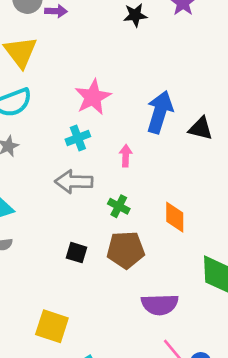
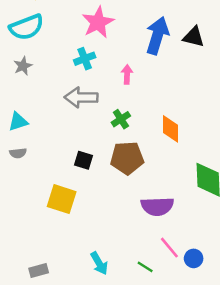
black triangle: (201, 128) -> (194, 37), moved
green cross: (119, 206) -> (121, 119), turned 30
yellow square: (52, 326) -> (62, 199), moved

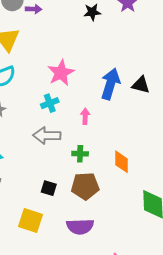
green cross: (121, 119) -> (80, 154), turned 35
purple semicircle: (157, 206) -> (80, 226), moved

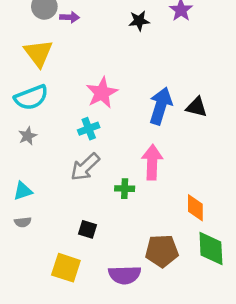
pink arrow: (85, 116) -> (152, 162), moved, size x1.8
gray arrow: (47, 135) -> (85, 167), turned -44
orange diamond: (122, 162) -> (195, 208), moved
brown pentagon: (85, 186) -> (162, 251), moved

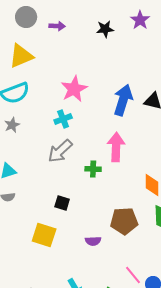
purple arrow: (70, 17) -> (57, 26), moved
yellow triangle: (38, 53) -> (21, 56), turned 44
purple semicircle: (125, 275) -> (93, 241), size x0.6

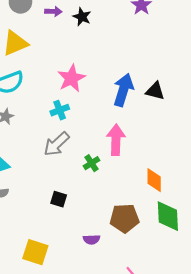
black star: (105, 29) -> (82, 17), moved, turned 30
green cross: (93, 169) -> (92, 163), turned -35
yellow square: (44, 235) -> (35, 252), moved

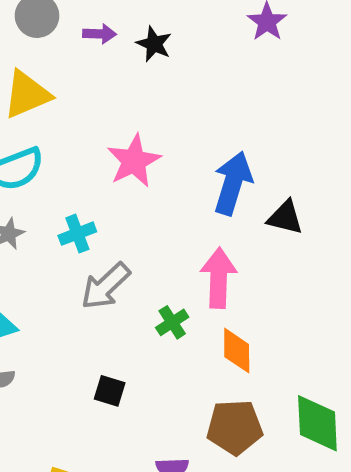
black triangle: (155, 91) -> (285, 217), moved
cyan cross: (60, 110) -> (77, 234), moved
orange diamond: (154, 180) -> (237, 351), moved

